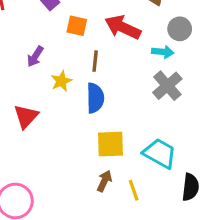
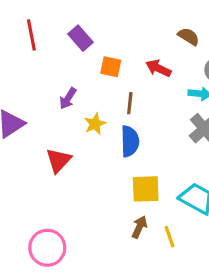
red arrow: (123, 27) -> (158, 68), size x0.7

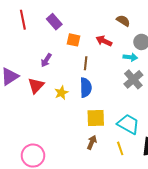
yellow star: (95, 124) -> (61, 93), moved
red triangle: (58, 160) -> (36, 86), moved
yellow line: (170, 237) -> (120, 148), moved

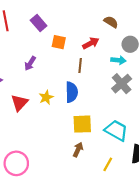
red arrow: (104, 41) -> (91, 43), turned 126
brown line: (86, 63) -> (80, 66), moved
red triangle: (36, 86) -> (19, 103), moved
yellow line: (120, 148) -> (108, 164), moved, turned 48

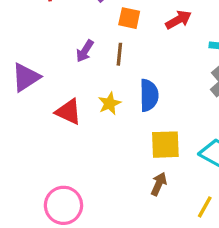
brown line: (80, 66) -> (119, 54), moved
red triangle: (19, 103) -> (68, 112), turned -48

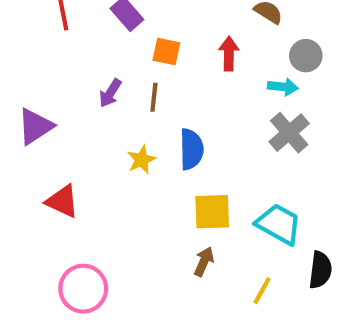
red arrow: (178, 20) -> (229, 54), turned -60
red triangle: (68, 112) -> (62, 201), moved

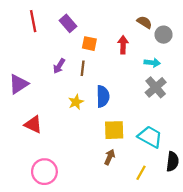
gray circle: (306, 56) -> (164, 35), moved

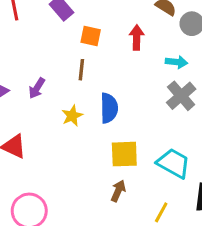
purple arrow: (59, 66) -> (37, 88), moved

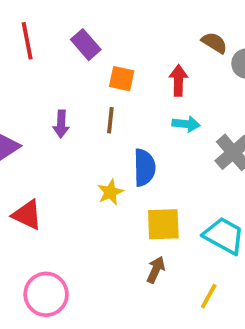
cyan arrow: (176, 62) -> (186, 124), moved
purple arrow: (37, 88) -> (61, 124), moved, turned -30
yellow star: (72, 116) -> (110, 192), moved

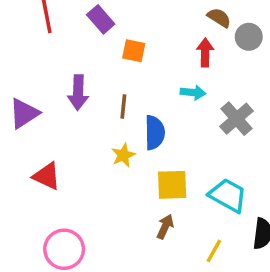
red arrow: (178, 81) -> (205, 52), moved
brown line: (110, 120) -> (123, 106), moved
purple arrow: (61, 124) -> (78, 93), size x1.4

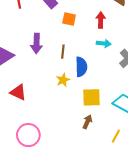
red arrow: (205, 52) -> (101, 20), moved

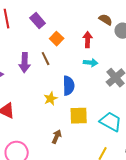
orange square: (69, 19) -> (57, 39), turned 32
brown line: (63, 52) -> (46, 59), moved, turned -32
brown arrow: (87, 122) -> (57, 137), moved

